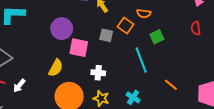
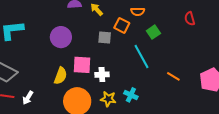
pink square: (79, 48) -> (82, 65), moved
cyan cross: (133, 97) -> (131, 95), moved

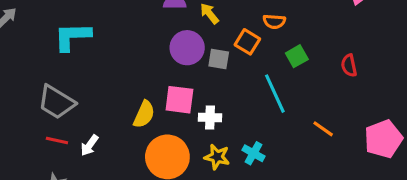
red semicircle: (190, 19) -> (349, 65), moved
purple circle: (61, 37) -> (187, 48), moved

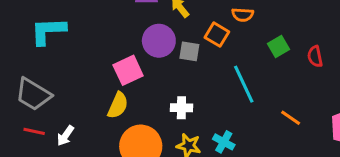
green square: (297, 56) -> (278, 46), moved
pink square: (179, 100) -> (128, 70), moved, turned -32

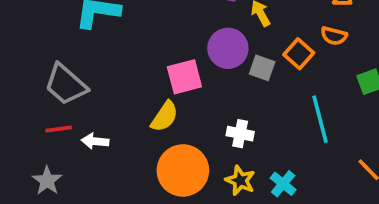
red line: (34, 131) -> (59, 129), turned -30
white arrow: (65, 136) -> (95, 141), turned 50

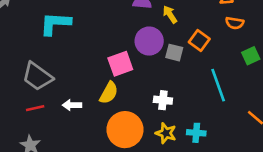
orange semicircle: (334, 36) -> (235, 23), moved
white arrow: (95, 141) -> (72, 105), moved
cyan cross: (283, 184) -> (196, 133), turned -30

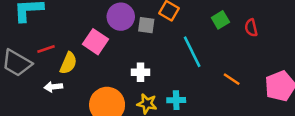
pink square: (120, 64) -> (95, 42), turned -30
yellow semicircle: (109, 93) -> (68, 63), moved
red line: (35, 108) -> (46, 49), moved

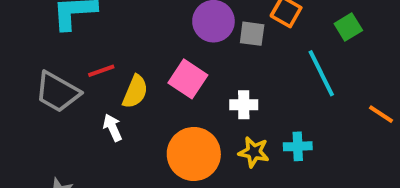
green square: (220, 20) -> (348, 27), moved
pink square: (95, 42) -> (188, 79), moved
white arrow: (53, 87) -> (113, 128), turned 72

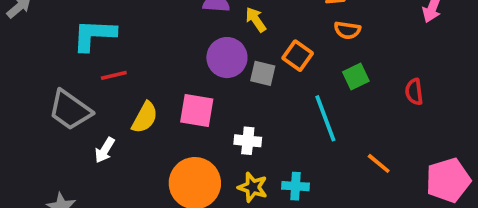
red line: (101, 71) -> (114, 75), moved
pink square: (188, 79) -> (197, 110), turned -30
white arrow: (113, 128) -> (105, 150), moved, turned -130

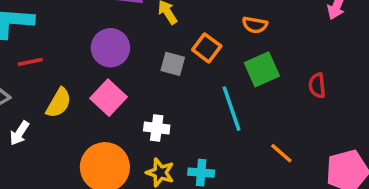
purple circle: (227, 58) -> (110, 48), moved
green square: (356, 77) -> (262, 69), size x1.4
pink square: (197, 110) -> (109, 98), turned 32

